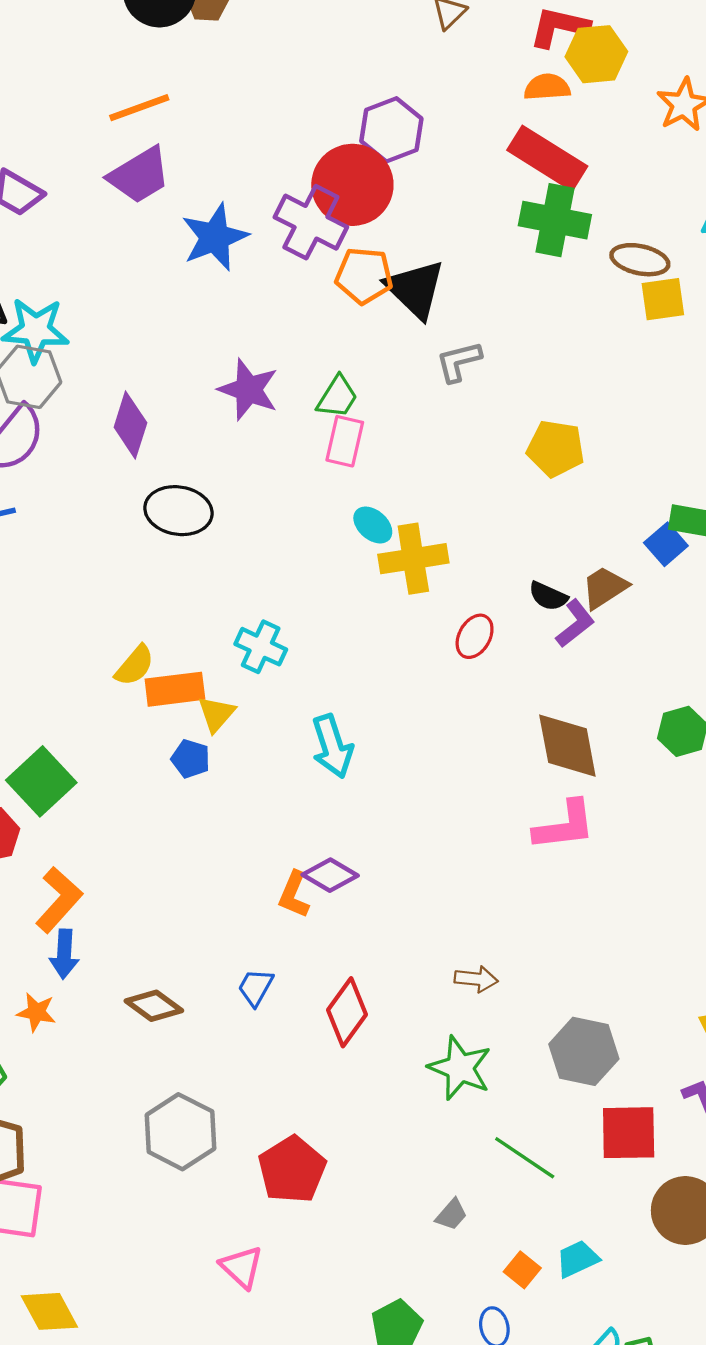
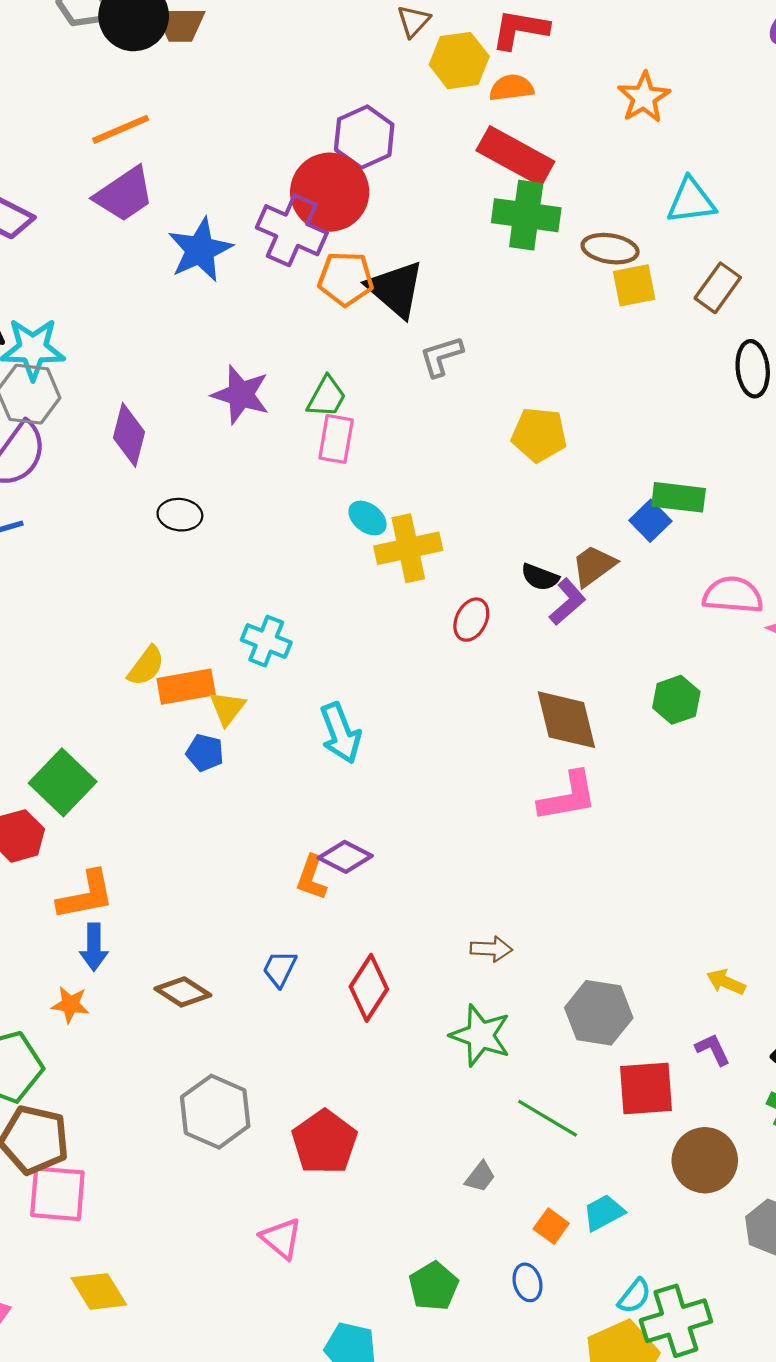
yellow hexagon: (596, 54) -> (459, 61), moved
black ellipse: (178, 511) -> (180, 515), size x0.7
orange L-shape: (59, 900) -> (86, 895), turned 40

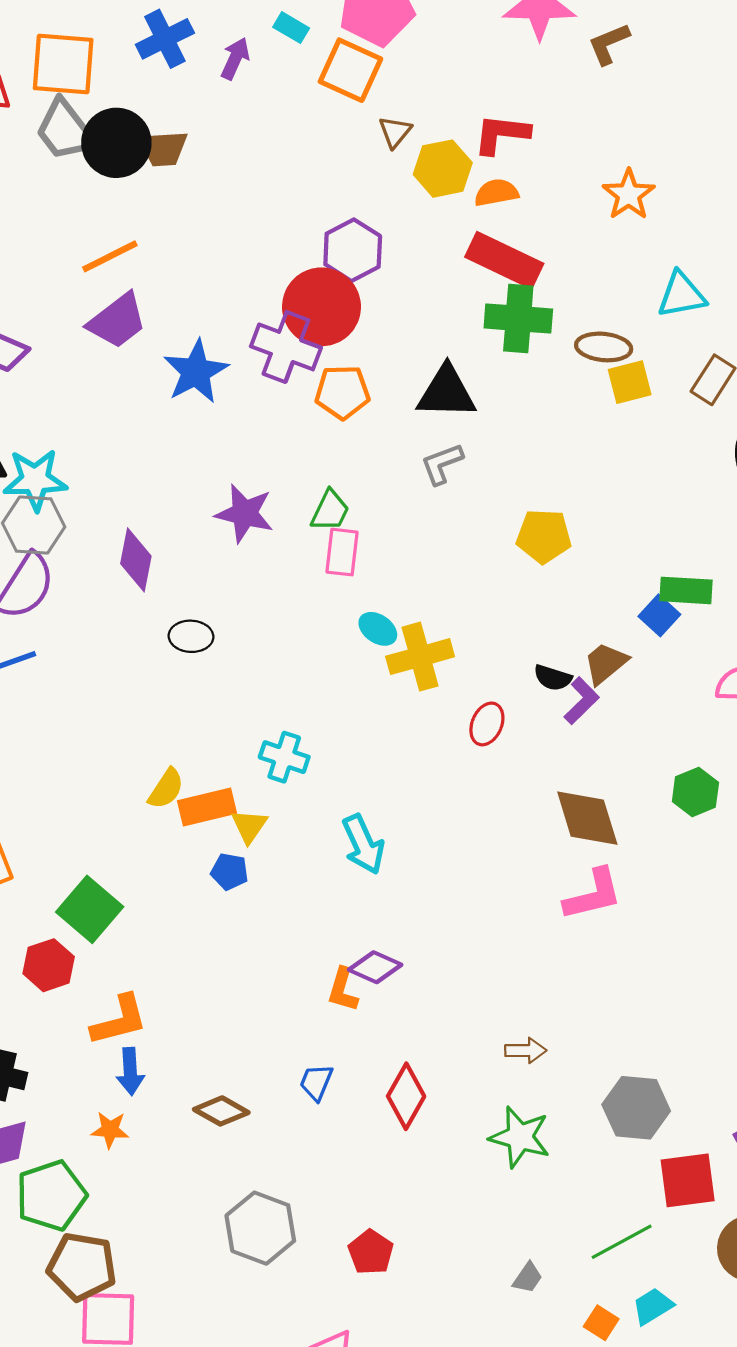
black triangle: (396, 289) -> (446, 392), moved, turned -36
green line: (548, 1118) -> (622, 1242), moved, turned -56
red pentagon: (324, 1142) -> (371, 1252), size x0.7

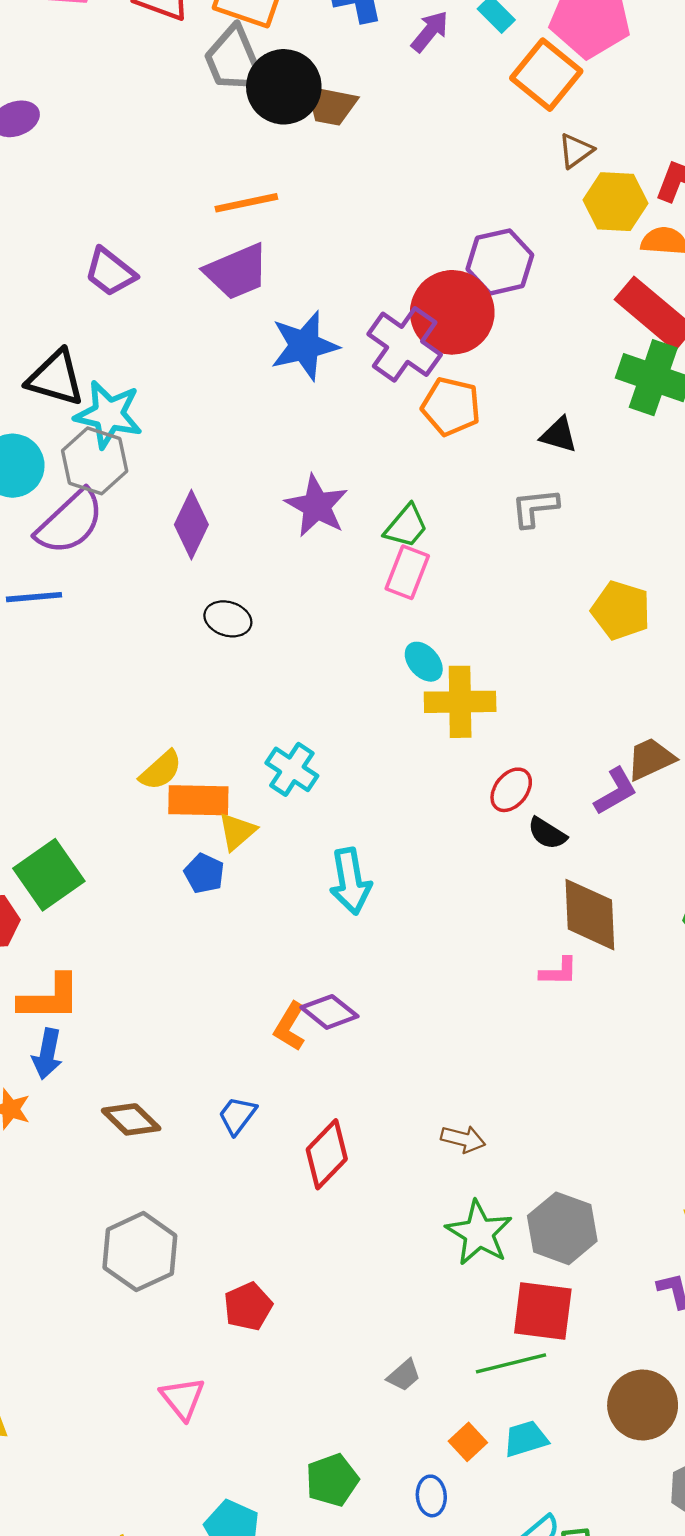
black triangle: (446, 392) -> (559, 435), size x0.6
black semicircle: (553, 678) -> (547, 833), moved
pink L-shape: (593, 895) -> (559, 972), moved, size x0.6
green star: (520, 1137) -> (479, 1233), moved
red square: (688, 1180) -> (543, 1311), moved

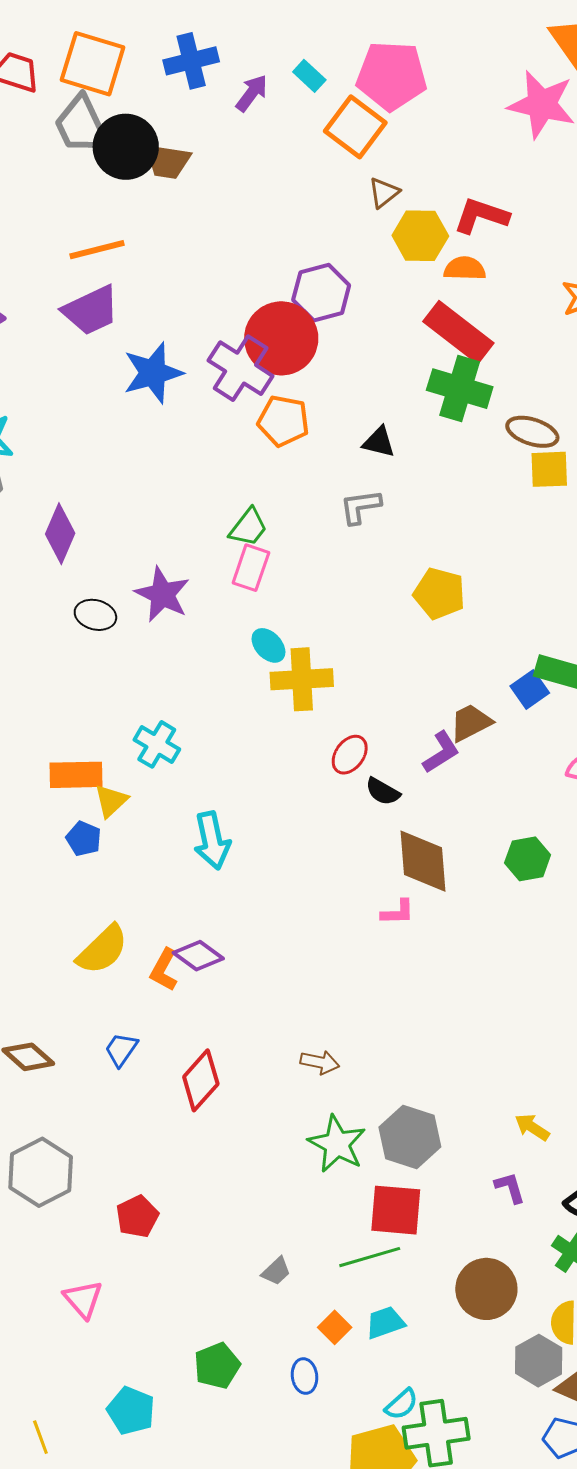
purple star: (317, 506) -> (162, 594), moved
yellow semicircle: (161, 770) -> (102, 950), moved, size x1.4

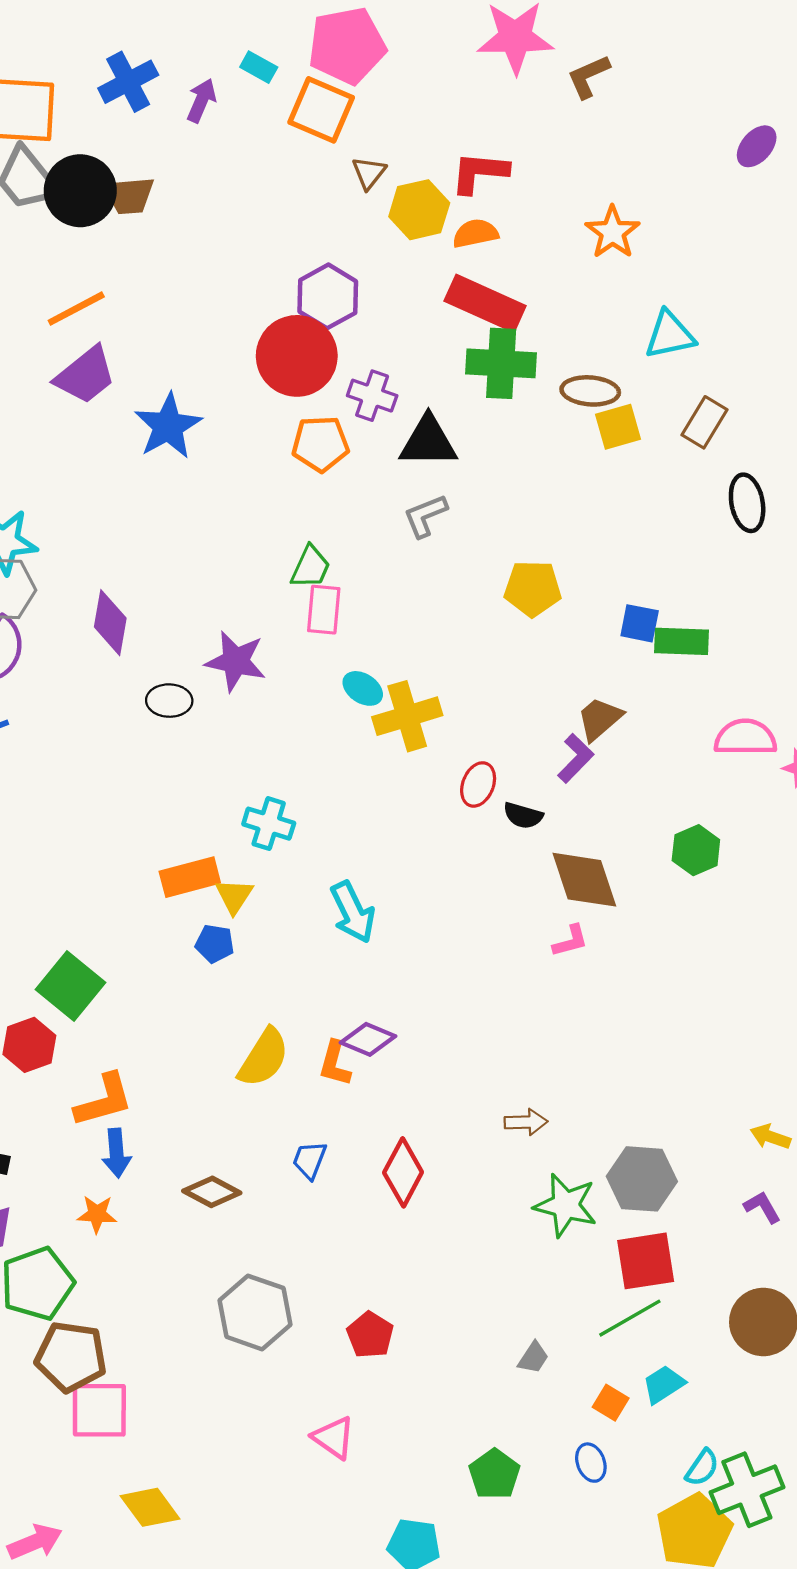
purple cross: (241, 368) -> (372, 396), moved, size x0.7
black triangle: (379, 442) -> (428, 442), size x1.6
blue square: (530, 689) -> (640, 623), moved, turned -30

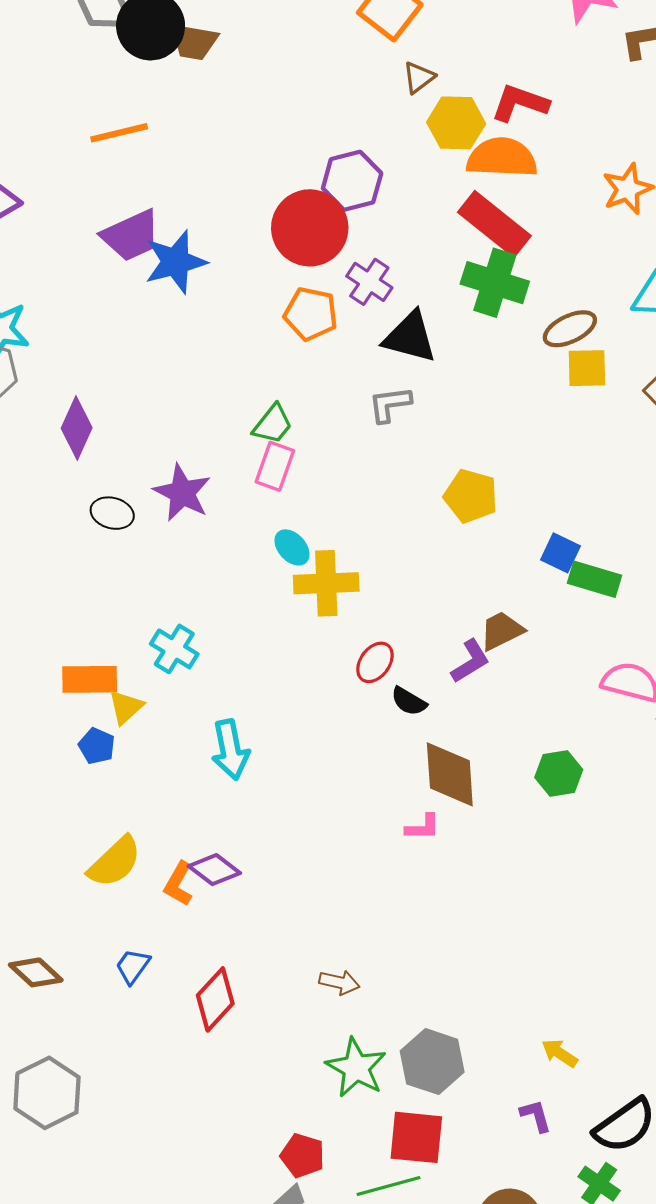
orange semicircle: (475, 233) -> (502, 158), size x1.6
purple trapezoid: (85, 375) -> (131, 235), moved
brown ellipse: (590, 391) -> (570, 329), turned -44
red pentagon: (370, 1335) -> (303, 1156), moved, turned -30

